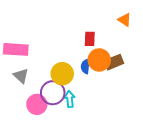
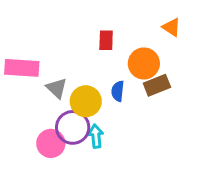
red rectangle: (90, 39) -> (106, 40), moved
orange circle: (99, 60) -> (144, 63), moved
gray triangle: (21, 76) -> (57, 88), moved

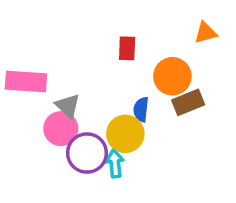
orange triangle: (171, 27) -> (206, 33), turned -48
yellow circle: (86, 101) -> (125, 134), moved
pink circle: (51, 143) -> (61, 129), moved

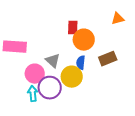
orange circle: (172, 76) -> (84, 40), moved
gray triangle: (68, 106) -> (53, 61), moved
cyan arrow: (115, 163) -> (33, 94), moved

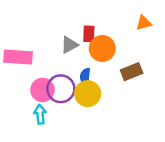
gray triangle: (53, 61) -> (69, 45), moved, turned 49
blue semicircle: (81, 63) -> (85, 77), moved
purple circle: (50, 88) -> (61, 89), moved

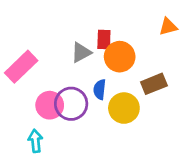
pink rectangle: (18, 57) -> (21, 67), turned -48
yellow circle: (88, 94) -> (124, 108), moved
cyan arrow: (40, 114) -> (35, 141), moved

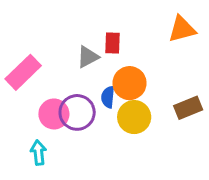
orange triangle: (168, 27) -> (182, 29), size x1.4
orange circle: (120, 57) -> (130, 83), moved
brown rectangle: (154, 84) -> (188, 108), moved

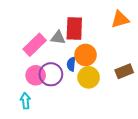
red rectangle: (113, 43) -> (74, 28), size x1.6
gray triangle: (88, 57) -> (58, 38), turned 35
pink rectangle: (23, 72) -> (35, 45), moved

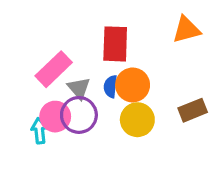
gray triangle: (58, 38) -> (79, 88), moved, turned 42
blue semicircle: (71, 64) -> (110, 87), moved
cyan arrow: (25, 101) -> (39, 131), moved

